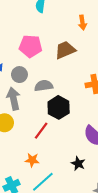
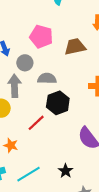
orange star: (32, 160) -> (11, 145), moved
black star: (78, 164) -> (66, 171), moved

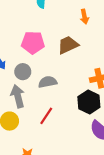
black hexagon: (58, 103) -> (89, 102), moved
red line: (36, 123) -> (46, 116), moved

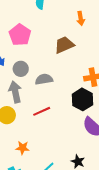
pink pentagon: (33, 43) -> (20, 35), moved, turned 30
red line: (46, 116) -> (42, 111), turned 30

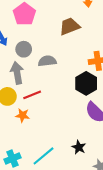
red line: (42, 111) -> (32, 95), moved
orange star: (23, 148) -> (23, 115), moved

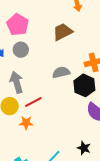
gray circle: (24, 49) -> (21, 50), moved
gray semicircle: (47, 61) -> (61, 72), moved

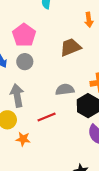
red line: (33, 102) -> (47, 117), moved

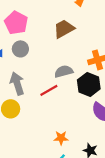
red line: (47, 117) -> (49, 90), moved
orange star: (23, 139) -> (61, 138), moved

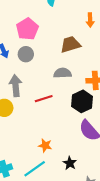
gray semicircle: (64, 71) -> (63, 73), moved

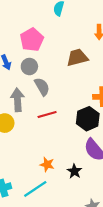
gray semicircle: (63, 73) -> (42, 87), moved, turned 60
black star: (70, 163) -> (74, 171), moved

